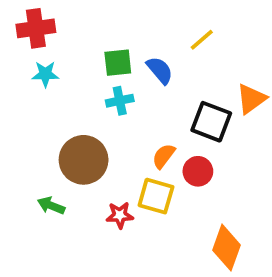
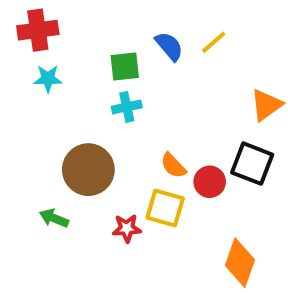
blue semicircle: (160, 70) -> (169, 46), moved
black square: (211, 122) -> (252, 164), moved
orange semicircle: (164, 156) -> (173, 166), turned -80

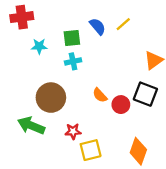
cyan star: (48, 79) -> (39, 46), moved
yellow square: (165, 208) -> (91, 150), moved, turned -30
green arrow: (54, 218) -> (31, 126), size x1.6

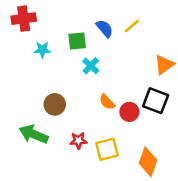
cyan cross: (73, 61) -> (91, 66), moved, turned -35
brown circle: (51, 98) -> (55, 104), size x0.7
yellow square: (91, 150) -> (107, 149), moved

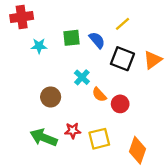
blue semicircle: (105, 29) -> (97, 40), moved
cyan cross: (91, 66) -> (82, 77), moved
black square: (156, 101) -> (122, 59), moved
green arrow: (34, 134) -> (44, 138), moved

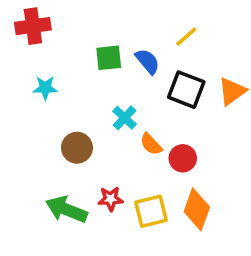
cyan star: (39, 46) -> (45, 88), moved
orange diamond: (138, 150) -> (197, 209), moved

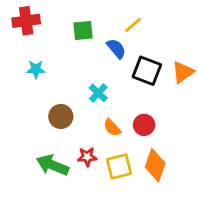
yellow line: (186, 37) -> (133, 25), moved
green square: (109, 58) -> (83, 31), moved
orange semicircle: (151, 144) -> (112, 128), moved

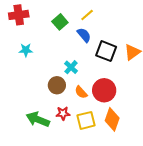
yellow line: (133, 25) -> (87, 15), moved
green square: (83, 31) -> (60, 22), turned -35
brown circle: (61, 117) -> (57, 85), moved
red circle: (144, 125) -> (104, 90), size x1.5

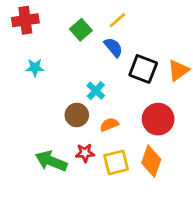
red circle: (104, 90) -> (158, 119), moved
orange semicircle: (81, 92) -> (109, 124), turned 112

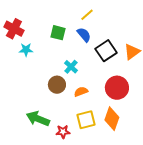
red cross: (25, 20) -> (14, 29), moved, turned 36
green square: (81, 30) -> (58, 33), moved, turned -35
black square: (143, 69) -> (106, 51), turned 35
red star: (85, 153) -> (63, 132), moved

